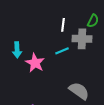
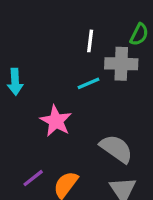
pink star: (35, 63) -> (56, 121), moved

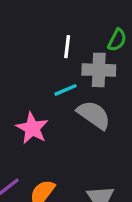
gray semicircle: (116, 149) -> (94, 115), moved

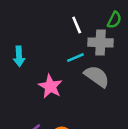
white line: (67, 47) -> (77, 25), turned -30

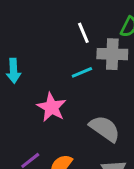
gray semicircle: (97, 76) -> (105, 129), moved

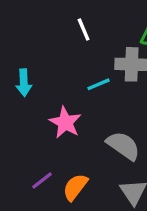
white line: (83, 33) -> (84, 30), moved

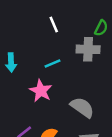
cyan line: (98, 84) -> (53, 64), moved

